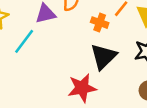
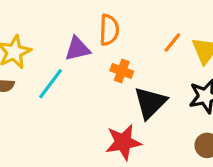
orange cross: (100, 23) -> (122, 71), moved

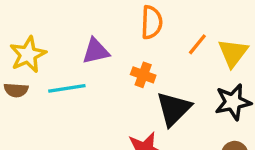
orange semicircle: (109, 30) -> (152, 22), moved
cyan line: (51, 84) -> (67, 88), turned 44

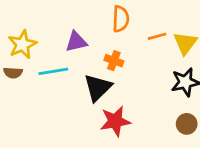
orange line: (197, 44) -> (157, 36), turned 36
black triangle: (174, 109) -> (98, 88), moved

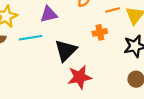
orange cross: (114, 61) -> (100, 32), moved, turned -32

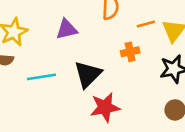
cyan line: (31, 38) -> (41, 77), moved

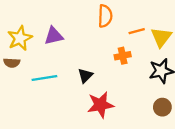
purple triangle: (67, 29) -> (54, 36), moved
black triangle: (88, 74) -> (85, 76), size x0.6

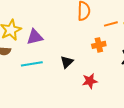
purple triangle: (54, 36) -> (35, 37), moved
red star: (100, 105) -> (90, 81), moved, size x0.7

